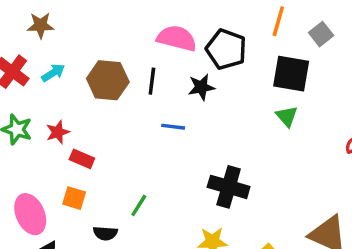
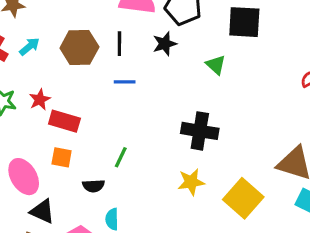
green triangle: (287, 116) -> (216, 65), moved
blue line: (173, 127) -> (125, 82), moved
red rectangle: (82, 159) -> (64, 121), size x1.4

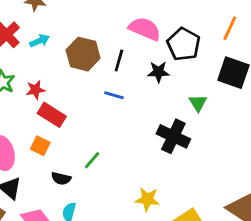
black cross: (200, 131) -> (173, 136), moved

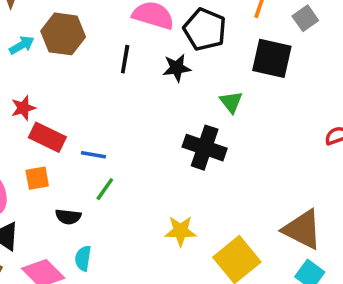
brown hexagon: (83, 54) -> (63, 34), moved
blue line: (114, 95) -> (93, 155), moved
orange square: (40, 146) -> (37, 178), turned -30

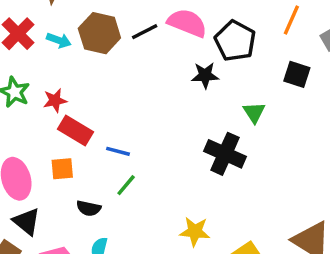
cyan arrow: (22, 45) -> (59, 40), turned 45
black square: (272, 58) -> (297, 74), size x0.7
black line: (125, 59) -> (145, 32), moved, turned 48

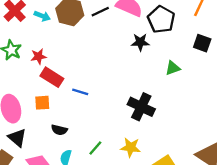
green triangle: (254, 112) -> (173, 68), turned 42
black cross: (225, 154) -> (141, 107), moved
green line: (126, 185) -> (95, 148), moved

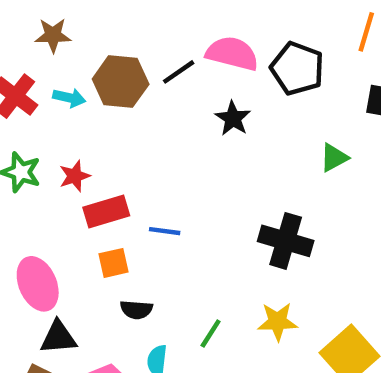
black star: (140, 42) -> (233, 118), moved, turned -30
red rectangle: (52, 77) -> (106, 211), turned -40
orange square: (42, 103) -> (114, 263), moved
black triangle: (17, 138) -> (58, 337), turned -36

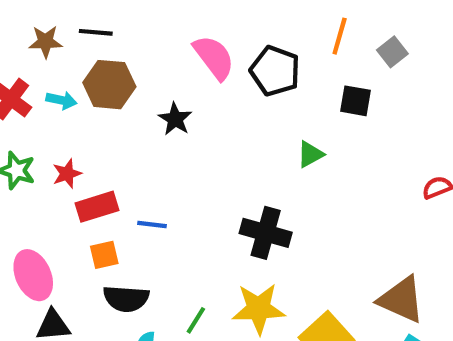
pink semicircle: (232, 53) -> (214, 57), turned 39
black line: (179, 72) -> (96, 32), moved, turned 40
black star: (233, 118) -> (175, 119), moved
black semicircle: (136, 310) -> (126, 299), size x1.5
yellow star: (278, 322) -> (259, 309), size x1.4

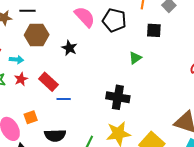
cyan arrow: (61, 100) -> (16, 60), moved
red rectangle: (97, 207) -> (48, 82), moved, turned 66
orange square: (104, 255) -> (31, 117), moved

